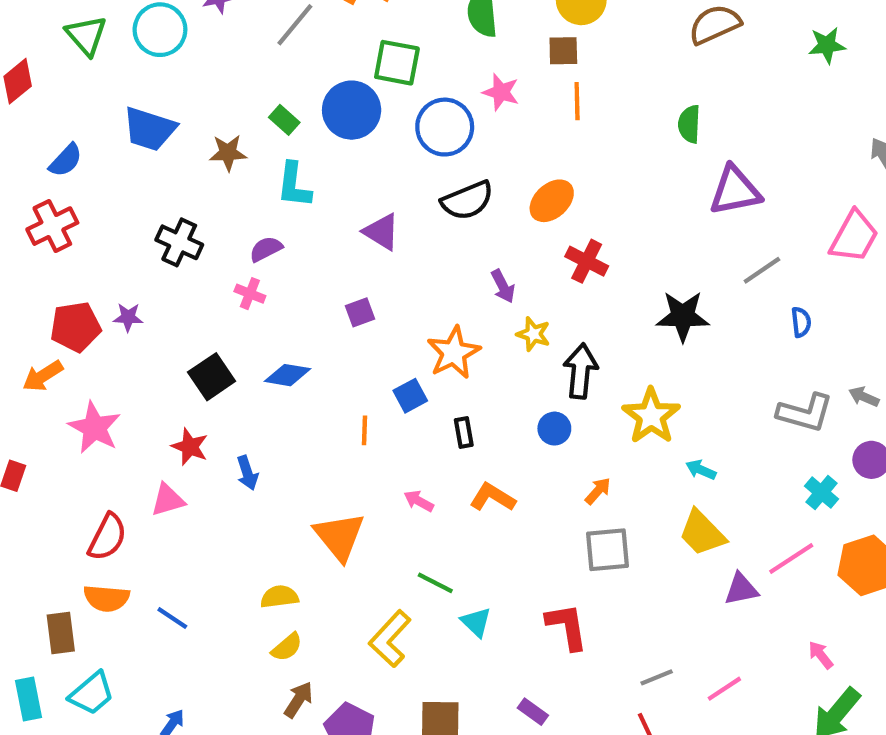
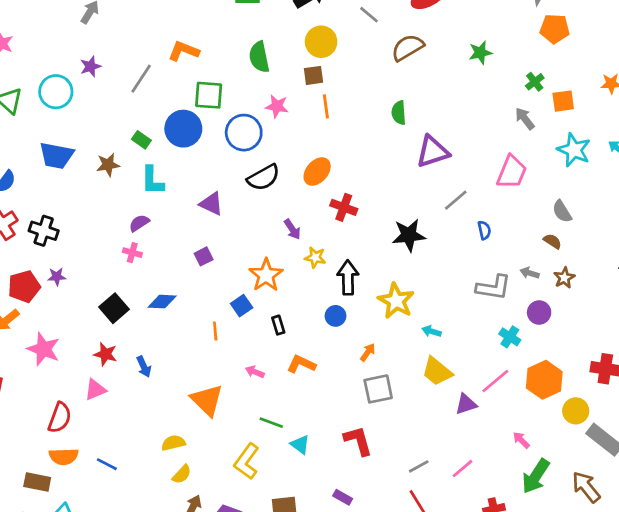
black cross: (179, 242) -> (44, 231), moved
brown rectangle: (61, 633) -> (37, 482), turned -65

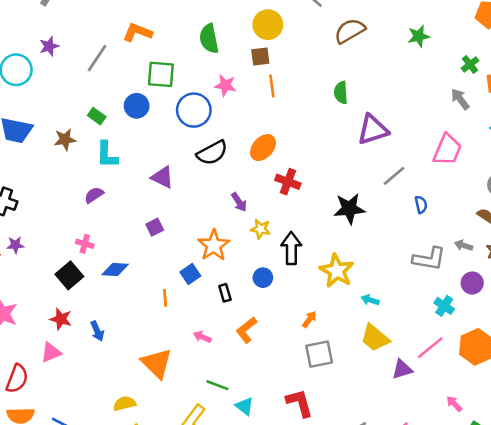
blue circle: (183, 129) -> (137, 106), size x0.7
pink cross: (132, 253) -> (85, 244), moved
blue circle: (335, 316) -> (263, 278), moved
orange L-shape: (301, 364) -> (246, 330), turned -64

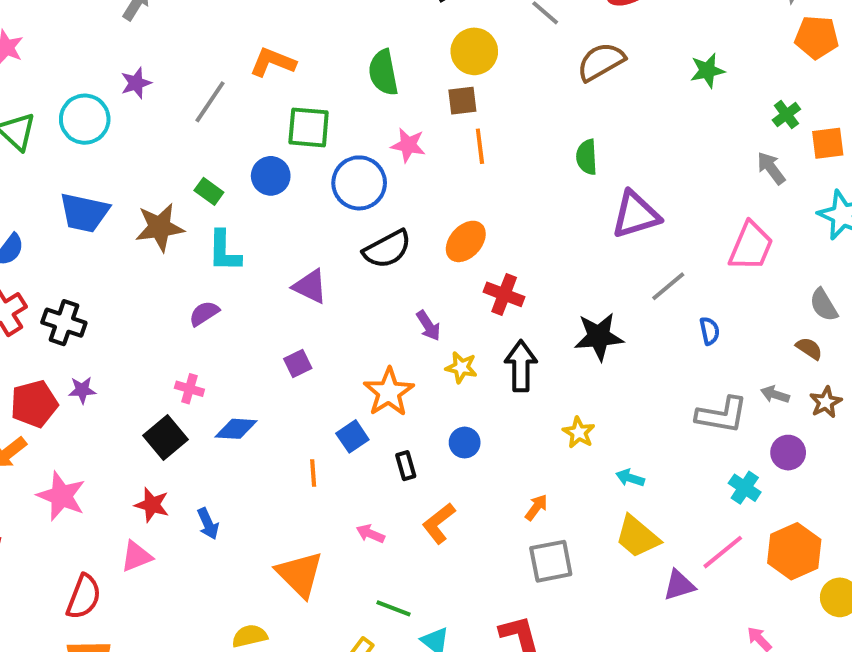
brown star: (65, 139) -> (160, 227), size x1.4
black arrow: (291, 248) -> (521, 366), moved
yellow star: (337, 271) -> (579, 432), size x0.6

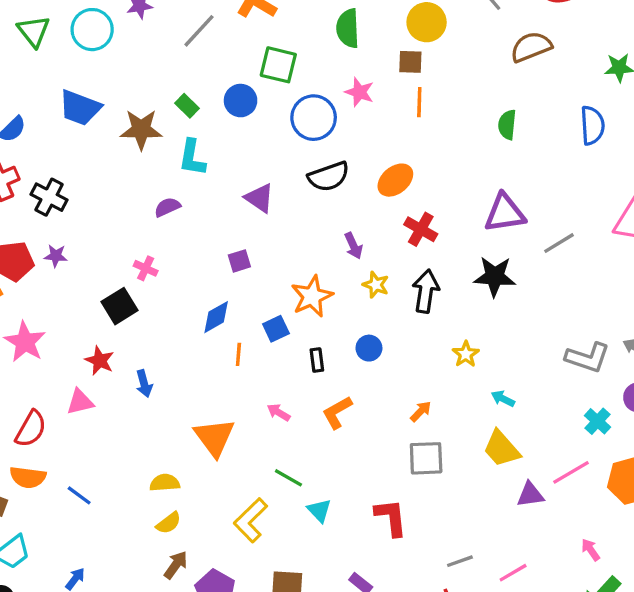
purple triangle: (636, 215) -> (505, 213), moved
blue semicircle: (710, 331) -> (592, 125), moved, size x1.6
blue diamond: (236, 429) -> (216, 317), moved, turned -42

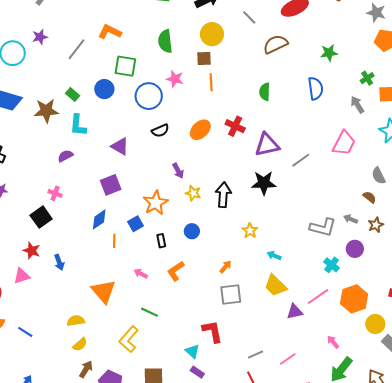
black semicircle: (329, 177) -> (160, 131), size x0.7
red cross: (421, 229) -> (235, 126), moved
purple square: (239, 261) -> (111, 185), size x1.5
cyan triangle: (319, 510) -> (192, 351), moved

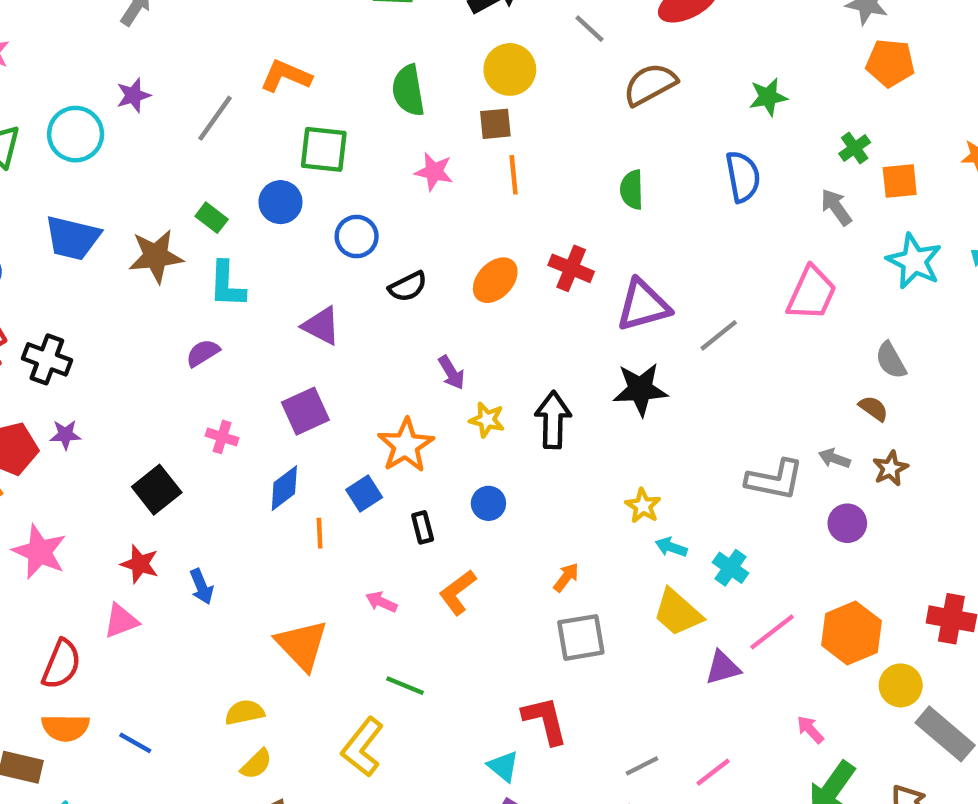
blue circle: (149, 96) -> (357, 236), moved, size x0.7
pink cross: (55, 193) -> (222, 437), moved
yellow star: (250, 231) -> (643, 506), moved
cyan cross: (332, 265) -> (731, 568), moved

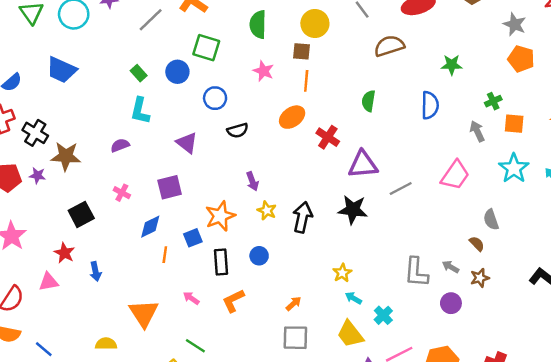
brown star: (156, 256) -> (66, 156), moved
orange ellipse: (495, 280) -> (292, 117), moved
gray L-shape: (775, 480) -> (416, 272), turned 72
black rectangle: (423, 527) -> (221, 262), size x1.5

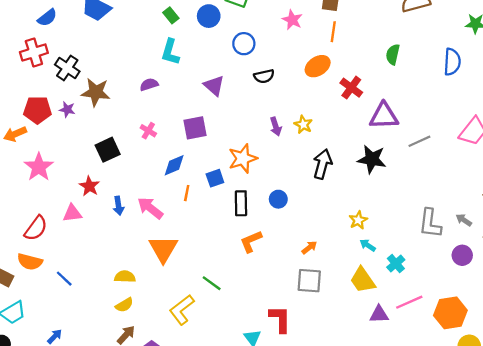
yellow star: (267, 210) -> (303, 125), moved
pink arrow: (191, 298) -> (150, 208), moved, size x1.6

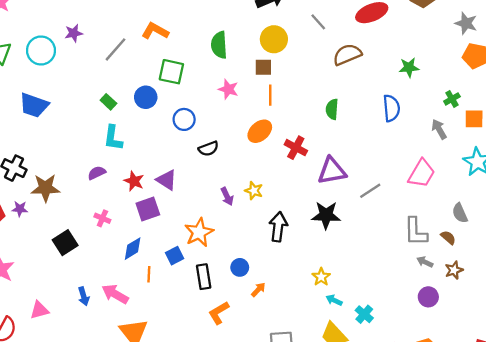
purple triangle: (214, 86) -> (167, 180), moved
red star: (89, 186) -> (134, 181), moved
gray L-shape: (430, 223) -> (416, 232), moved
orange arrow: (309, 247) -> (258, 290), moved

